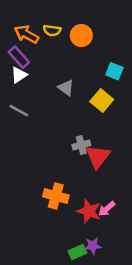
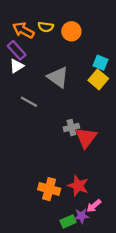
gray triangle: (66, 88) -> (58, 77), size x1.5
yellow square: (102, 100) -> (98, 79), moved
gray line: (19, 111) -> (29, 102), moved
orange cross: (56, 196) -> (49, 189), moved
pink arrow: (107, 209) -> (94, 206), moved

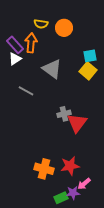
orange arrow: (23, 30) -> (31, 43), moved, turned 66
cyan square: (101, 63) -> (90, 56), turned -32
red star: (78, 186) -> (70, 166), turned -30

